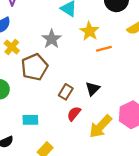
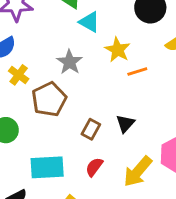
red semicircle: (74, 114) -> (94, 167), moved
cyan rectangle: (30, 120) -> (47, 167), size x1.6

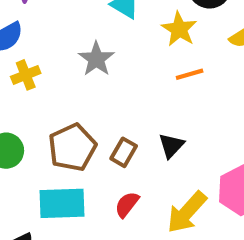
yellow star: (118, 50) -> (179, 29), moved
yellow cross: (19, 75) -> (26, 75), turned 30
brown pentagon: (49, 99) -> (72, 147), moved

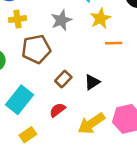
yellow star: (179, 29) -> (100, 18), moved
brown pentagon: (72, 147) -> (36, 49), moved
cyan rectangle: (62, 203) -> (20, 100), turned -64

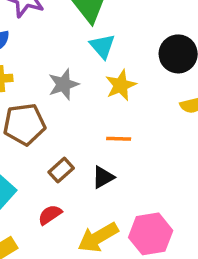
orange line: (114, 43) -> (119, 139), moved

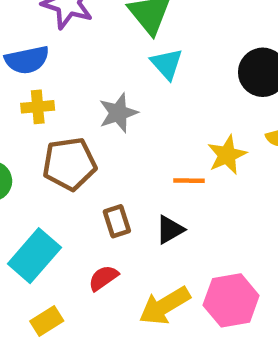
yellow star: (121, 85) -> (227, 155), moved
brown rectangle: (61, 170) -> (117, 221), turned -65

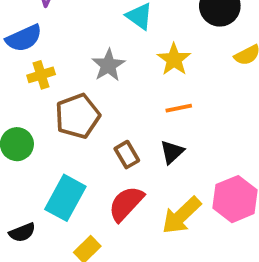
yellow star: (227, 155) -> (174, 59), moved
red semicircle: (103, 278) -> (126, 204), size x1.5

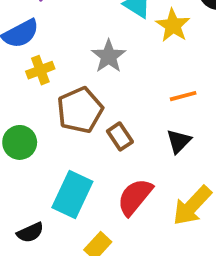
yellow star: (174, 59) -> (173, 25), moved
brown rectangle: (127, 155) -> (120, 136), moved

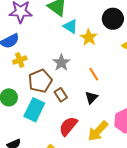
gray star: (109, 56) -> (61, 63), moved
orange line: (183, 96) -> (94, 74), turned 72
cyan rectangle: (72, 194) -> (34, 110), moved

